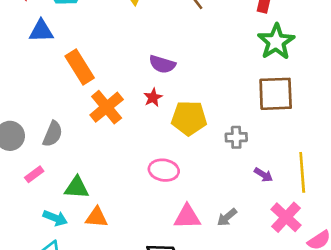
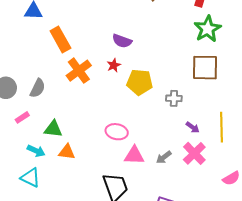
pink ellipse: (164, 170) -> (117, 132), moved
pink cross: (286, 217) -> (194, 153), moved

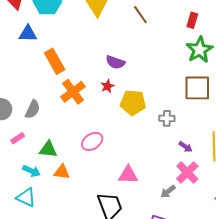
pink ellipse: (117, 132) -> (92, 141), moved, turned -45
gray arrow: (164, 157) -> (168, 192), moved

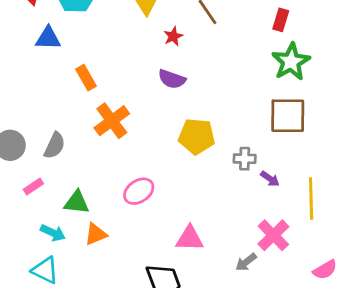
orange rectangle: (55, 61) -> (86, 78), size x0.7
red star: (107, 86) -> (173, 36), moved
purple arrow: (186, 147) -> (270, 179), moved
orange triangle: (62, 172) -> (96, 234), turned -30

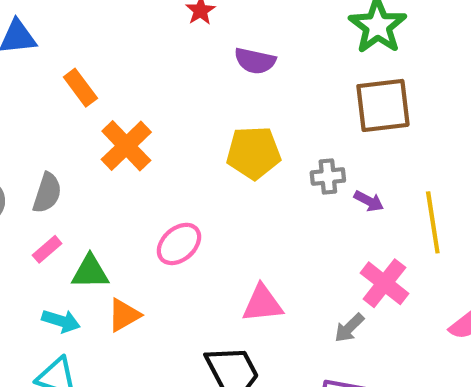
purple semicircle: (172, 79) -> (255, 61), moved
pink rectangle: (33, 186) -> (47, 249), moved

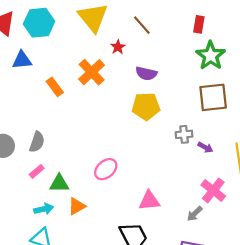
orange cross: (126, 146) -> (92, 72), moved
yellow pentagon: (254, 153) -> (146, 106), moved
cyan arrow: (61, 321) -> (44, 209), turned -30

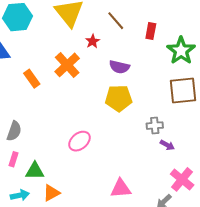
red rectangle: (199, 24) -> (151, 31), moved
purple arrow: (205, 147) -> (167, 145), moved
pink ellipse: (106, 169) -> (79, 141), moved
pink rectangle: (37, 171) -> (13, 159), turned -32

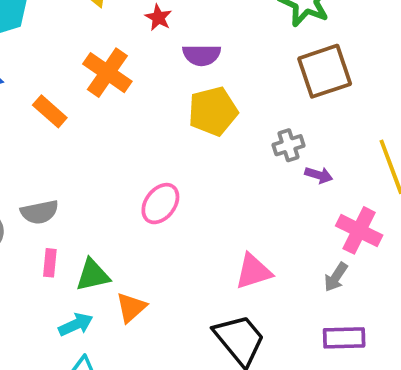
red star: (93, 41) -> (158, 17), moved
gray semicircle: (14, 131) -> (40, 212), turned 72

